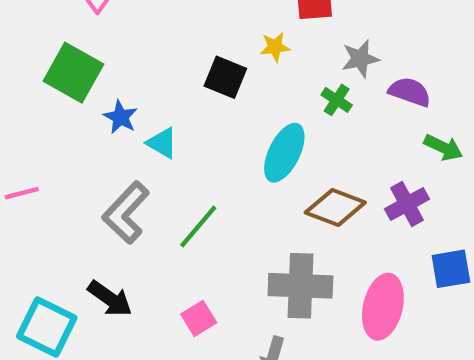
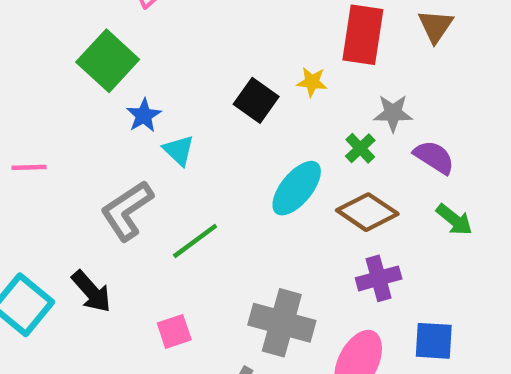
purple cross: (407, 204) -> (379, 278), moved
brown diamond: (335, 207) -> (367, 212), moved

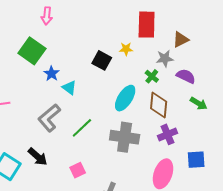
brown triangle: (436, 26) -> (181, 39), moved, turned 36
brown diamond: (367, 212) -> (159, 105), turned 68
gray cross: (282, 323) -> (125, 137), moved

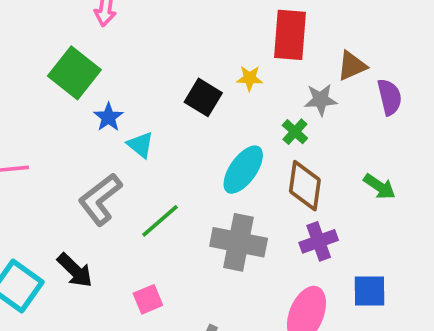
purple semicircle: (186, 76) -> (390, 97), moved, turned 48

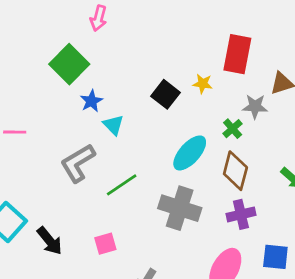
black arrow: (75, 270) -> (50, 241), moved

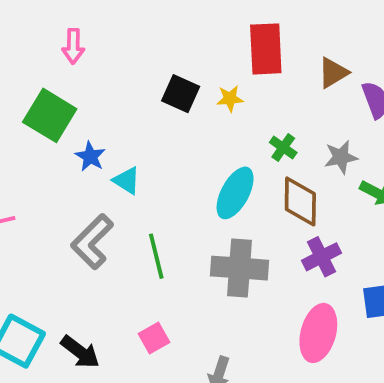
black square: (166, 94) -> (181, 94), moved
gray star: (255, 106) -> (341, 157), moved
green line: (122, 185) -> (156, 256), turned -56

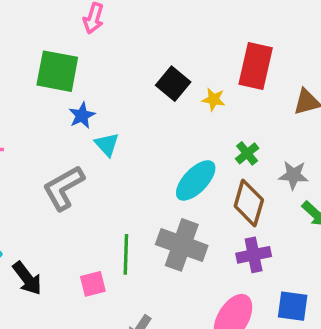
green square: (50, 115) -> (57, 71), turned -36
green line: (156, 256) -> (126, 254), moved

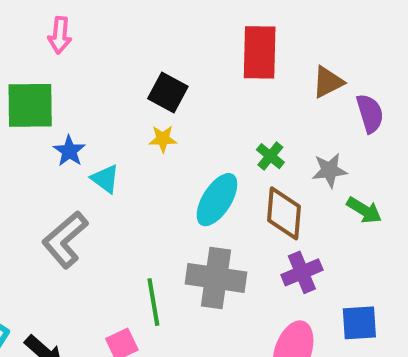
yellow star: (214, 99) -> (163, 139), moved

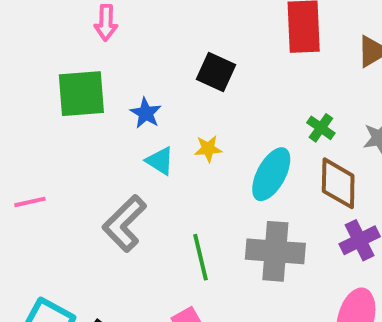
yellow star: (163, 139) -> (208, 149), moved
blue star: (69, 151) -> (146, 113), moved
green line: (153, 302) -> (201, 257), moved

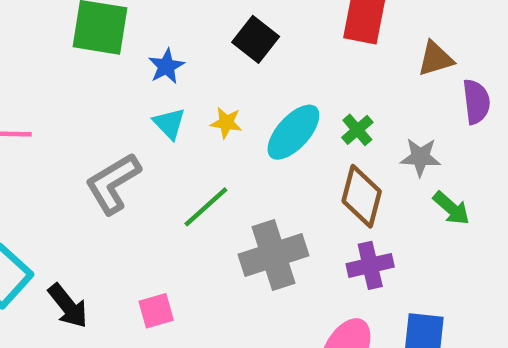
cyan ellipse: (271, 174) -> (293, 132), moved
gray cross: (275, 251) -> (273, 255), turned -36
green line: (201, 257) -> (206, 207), moved, turned 48

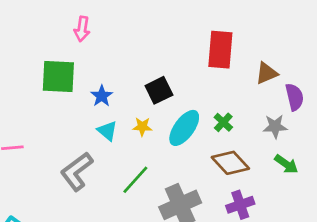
black square: (256, 39) -> (159, 90), moved, turned 32
gray star: (420, 157) -> (275, 126), moved
brown diamond: (362, 196) -> (230, 163), turned -51

